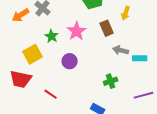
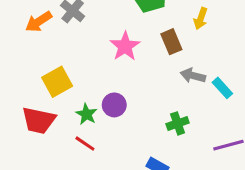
green star: (52, 36) -> (86, 114), moved
cyan rectangle: (140, 58) -> (222, 88), turned 48
purple circle: (70, 61) -> (114, 105), moved

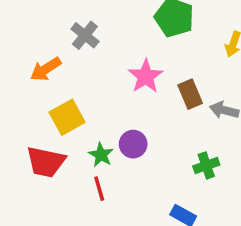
orange arrow: (39, 22) -> (46, 69), moved
brown rectangle: (171, 42) -> (190, 94), moved
red line: (85, 144) -> (99, 189), turned 40

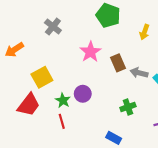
orange arrow: (46, 69) -> (14, 50), moved
red trapezoid: (46, 162) -> (29, 105), turned -65

